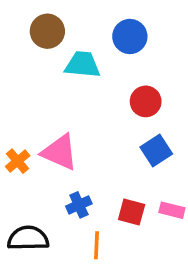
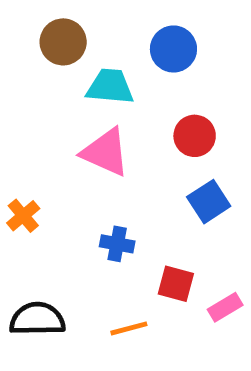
pink triangle: (60, 152) -> (105, 152), moved
blue cross: (79, 205) -> (117, 244), moved, turned 35
pink rectangle: (172, 210) -> (225, 307), moved, turned -45
orange line: (97, 245) -> (129, 328), turned 72

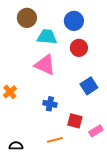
red circle: (195, 136) -> (79, 48), moved
black semicircle: (37, 319) -> (16, 146), moved, size x0.6

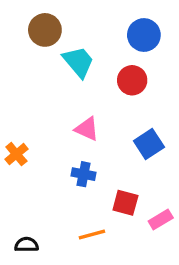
blue circle: (74, 21) -> (144, 35), moved
cyan trapezoid: (47, 37) -> (78, 62), turned 45
pink triangle: (45, 65) -> (87, 129), moved, size x0.7

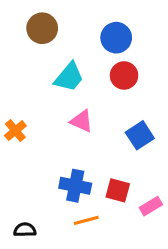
blue circle: (144, 35) -> (116, 38), moved
cyan trapezoid: (78, 62) -> (69, 77), moved, turned 80
orange cross: (16, 154) -> (15, 131), moved
blue cross: (84, 174) -> (75, 186), moved, size x1.4

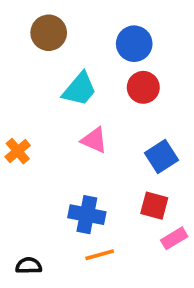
red square: (118, 190) -> (154, 206), moved

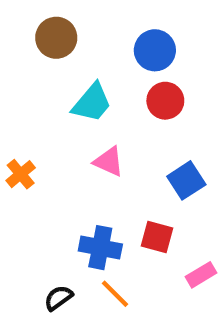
red square: (154, 206) -> (157, 237), moved
orange line: (100, 255) -> (115, 294), turned 60
black semicircle: (29, 266) -> (58, 298), moved, turned -35

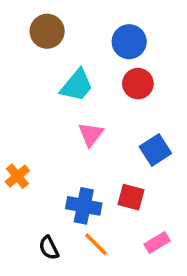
pink triangle: (109, 162) -> (91, 134), turned 44
orange cross: (21, 174) -> (17, 176), moved
pink rectangle: (201, 275) -> (157, 243), moved
black semicircle: (58, 298) -> (49, 248), turned -80

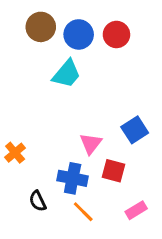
blue circle: (129, 42) -> (79, 34), moved
red circle: (138, 84) -> (116, 34), moved
pink triangle: (91, 134) -> (91, 144), moved
black semicircle: (49, 248) -> (38, 201), moved

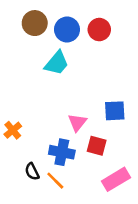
blue square: (135, 130) -> (115, 111), turned 30
pink rectangle: (136, 210) -> (116, 179), size x1.5
orange line: (83, 212) -> (55, 181), moved

